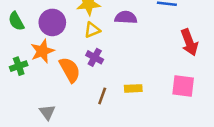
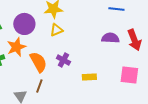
purple semicircle: (126, 17) -> (110, 38), moved
purple cross: (95, 57) -> (63, 60), moved
brown line: (102, 96) -> (39, 86), moved

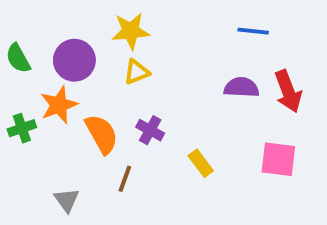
yellow rectangle: (89, 77) -> (201, 163), turned 56
brown line: (39, 86) -> (125, 179), moved

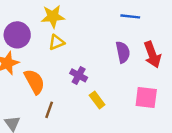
purple semicircle: (241, 87) -> (123, 52), turned 75
purple cross: (150, 130) -> (79, 75), moved

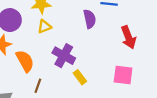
purple semicircle: (123, 52) -> (90, 19), moved
purple cross: (79, 75) -> (64, 56), size x1.5

